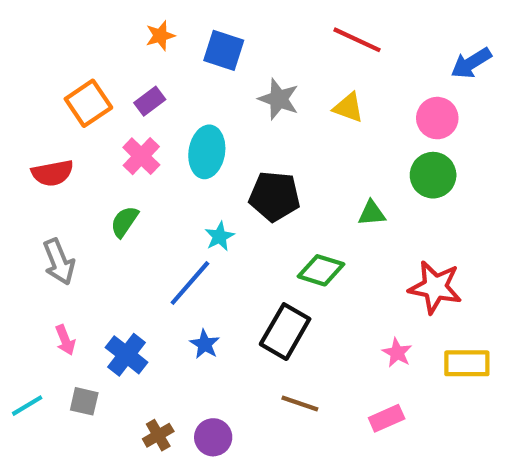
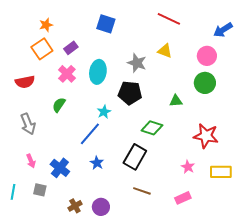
orange star: (160, 36) -> (46, 25), moved
gray star: (279, 99) -> (137, 63), moved
cyan line: (27, 406) -> (13, 192), turned -49

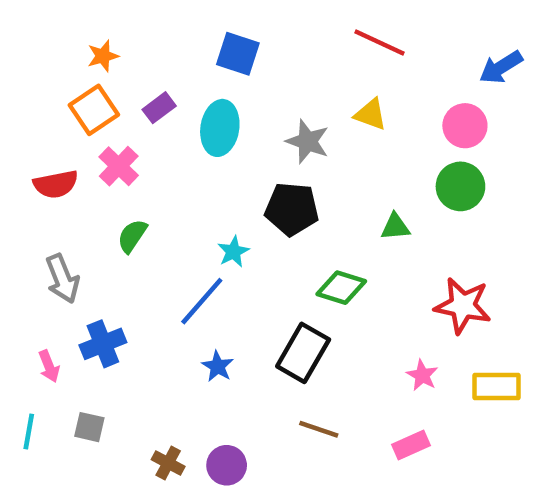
cyan ellipse: (98, 72) -> (220, 128), moved
pink cross: (67, 74) -> (119, 166), moved
pink arrow: (31, 161) -> (49, 366), moved
blue cross: (60, 168) -> (103, 344), moved, turned 30
brown cross: (75, 206) -> (168, 463), turned -32

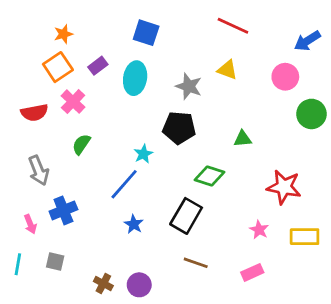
green circle: (460, 186) -> (311, 114), moved

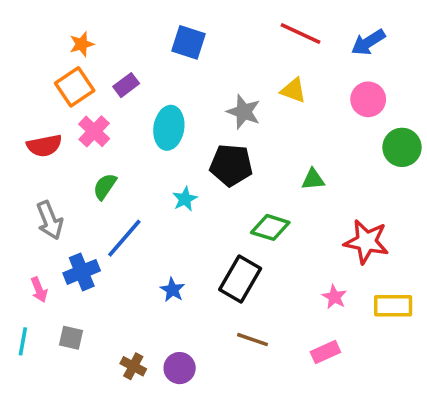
blue arrow: (307, 41) -> (368, 42), moved
cyan ellipse: (135, 78) -> (169, 128), moved
blue line: (124, 184) -> (124, 238), moved

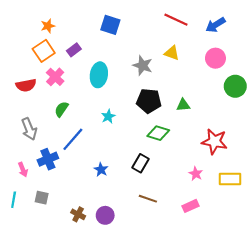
black pentagon: (231, 165) -> (149, 101), moved
black rectangle: (240, 279) -> (141, 163), size x0.7

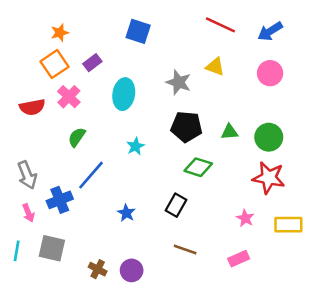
green circle: (235, 86) -> (269, 137), moved
gray arrow: (29, 129) -> (27, 175), moved
gray square: (42, 198) -> (52, 248), size x1.5

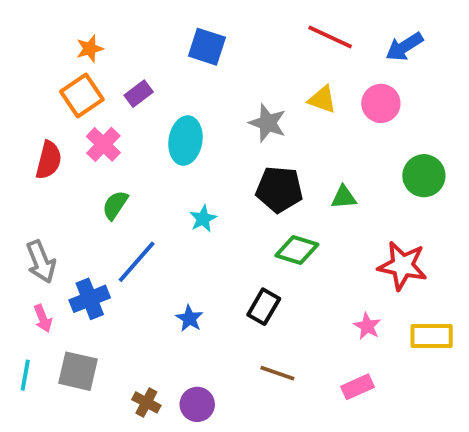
pink circle: (270, 73) -> (381, 103), moved
red semicircle: (32, 107) -> (49, 160), turned -65
green circle: (269, 137) -> (424, 176), moved

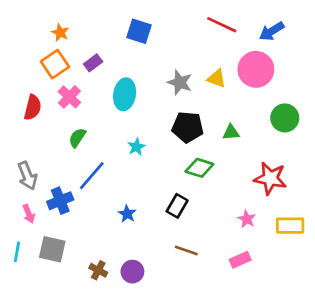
orange star: (90, 49) -> (60, 33), turned -30
yellow triangle: (322, 99) -> (216, 79), moved
pink circle: (381, 103) -> (256, 69), size x1.4

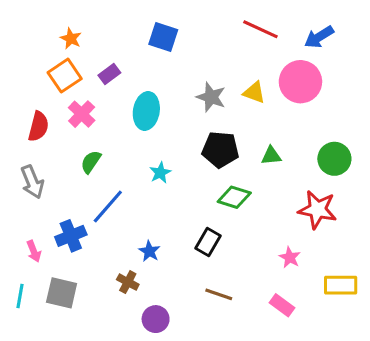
green circle: (285, 118) -> (334, 159), moved
gray arrow: (27, 176) -> (32, 182), moved
yellow rectangle: (290, 226) -> (341, 285), moved
pink rectangle: (240, 260) -> (282, 305), turned 60
brown cross: (98, 270) -> (128, 282), moved

